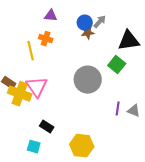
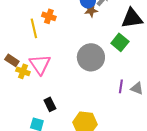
yellow cross: (20, 94) -> (23, 71), size x0.6
black rectangle: (47, 127) -> (50, 104), turned 32

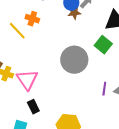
yellow line: (34, 28) -> (17, 31), turned -30
pink triangle: (40, 64) -> (27, 80), moved

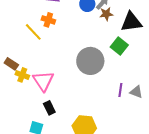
brown star: (74, 13) -> (106, 14), moved

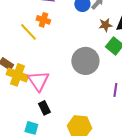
brown star: (106, 14) -> (105, 25), moved
yellow cross: (22, 75) -> (17, 75), size x1.5

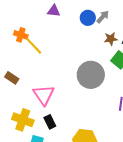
orange cross: (43, 20) -> (21, 35), moved
yellow cross: (17, 75) -> (23, 120), moved

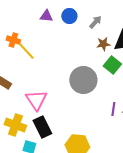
blue circle: (88, 18) -> (69, 16), moved
black rectangle: (50, 122) -> (42, 127), size x1.5

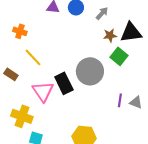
yellow line: (26, 51) -> (33, 57), moved
black rectangle: (42, 127) -> (64, 83), moved

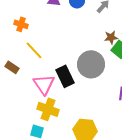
brown star: (110, 35) -> (111, 37), moved
yellow cross: (22, 116) -> (48, 109), moved

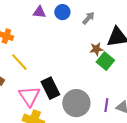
gray circle: (91, 64) -> (76, 103), moved

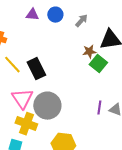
black rectangle: (50, 88) -> (36, 69), moved
gray circle: (76, 103) -> (47, 106), moved

